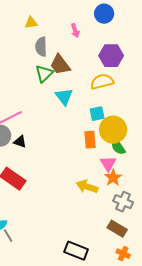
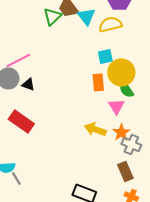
cyan triangle: (64, 97) -> (86, 16), moved
orange star: (113, 178) -> (121, 132), moved
brown rectangle: (117, 229) -> (125, 171), turned 36

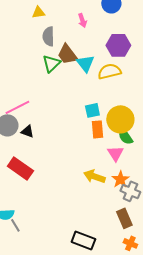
cyan square: (105, 56) -> (92, 110), moved

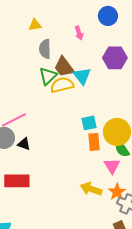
yellow semicircle: (109, 71) -> (62, 85), moved
red rectangle: (20, 168) -> (17, 181), turned -35

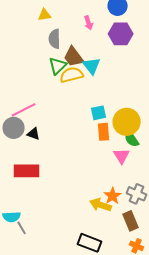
purple hexagon: (115, 58) -> (121, 34), moved
yellow arrow: (91, 189) -> (101, 205), moved
orange star: (117, 192) -> (113, 196), moved

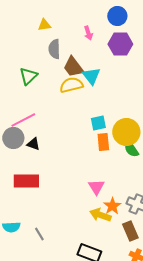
green triangle: (58, 66) -> (28, 76), moved
pink triangle: (122, 156) -> (96, 187), moved
gray line: (22, 228) -> (39, 234), moved

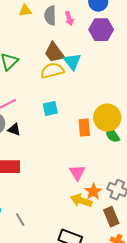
gray semicircle: (54, 49) -> (50, 16), moved
cyan square: (98, 123) -> (50, 109), moved

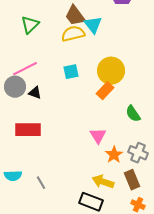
yellow circle: (107, 118) -> (111, 71), moved
orange rectangle: (84, 128) -> (105, 91), turned 48
green semicircle: (112, 135) -> (133, 114), moved
yellow arrow: (81, 201) -> (103, 182), moved

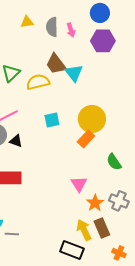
yellow semicircle: (73, 34) -> (38, 82), moved
brown rectangle: (132, 180) -> (102, 228), moved
yellow arrow: (103, 182) -> (84, 230), turned 45
gray line: (41, 183) -> (12, 234), moved, turned -56

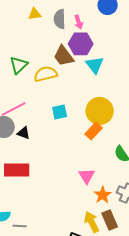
purple hexagon: (103, 41) -> (81, 44), moved
cyan triangle: (74, 73) -> (95, 65), moved

